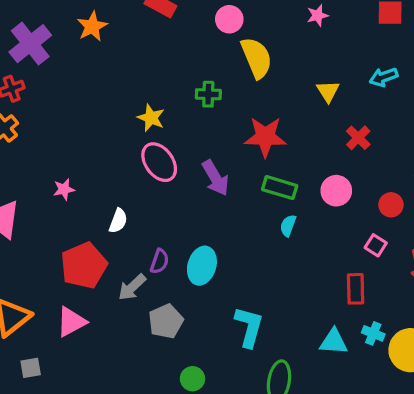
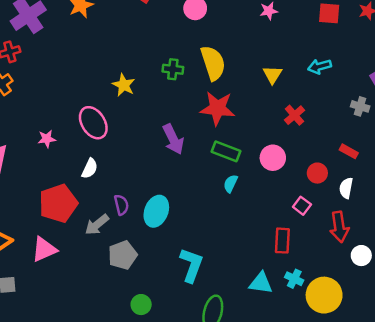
yellow semicircle: (257, 58) -> (213, 63), moved
pink ellipse: (159, 162) -> (93, 123), moved
purple semicircle: (160, 261) -> (121, 205), turned -36

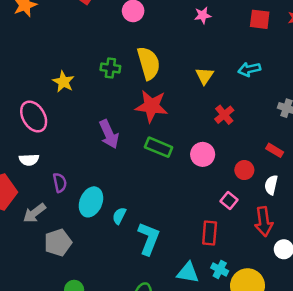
white semicircle: (90, 168) -> (29, 160), turned 60
cyan semicircle: (230, 184) -> (119, 216), moved
purple semicircle: (121, 205) -> (60, 183), moved
cyan L-shape: (191, 265) -> (149, 239), moved

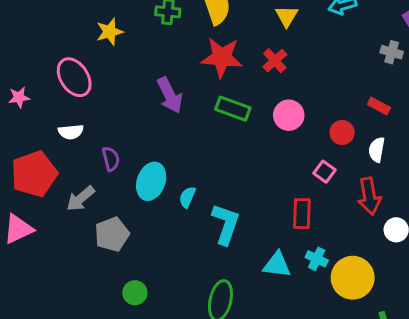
yellow star: (63, 82) -> (110, 32), turned 30
red cross: (224, 115) -> (275, 61), moved

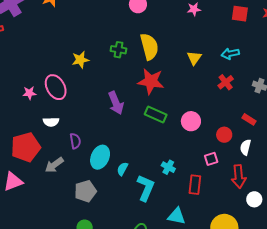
red cross: (275, 61) -> (226, 82), moved
pink star: (19, 97) -> (29, 93), moved
pink square: (324, 172) -> (211, 159), turned 32
gray pentagon: (112, 234) -> (85, 191), moved
cyan cross: (317, 259) -> (168, 167), moved

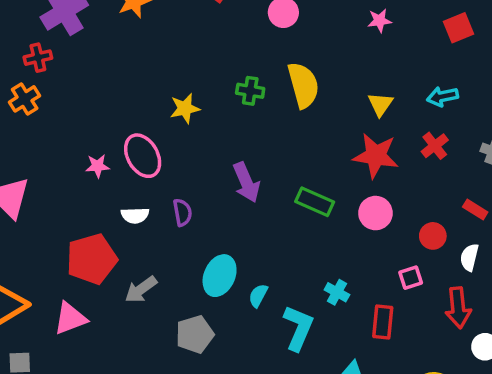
red square: (240, 14) -> (458, 28), turned -30
red star: (151, 81) -> (376, 156), moved
purple semicircle: (75, 141) -> (182, 212), moved

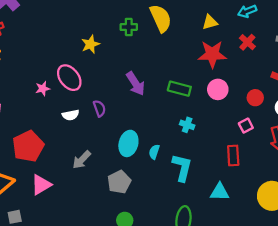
yellow triangle: (380, 104) -> (210, 22), turned 49
red pentagon: (92, 259) -> (28, 146), moved
cyan cross: (337, 292) -> (187, 125), moved

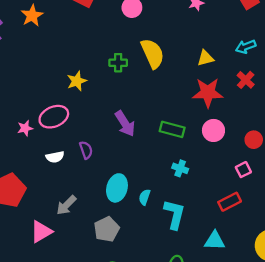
pink ellipse: (69, 78) -> (54, 117), turned -75
red rectangle: (233, 156) -> (230, 202), turned 66
pink triangle: (41, 185) -> (41, 232), moved

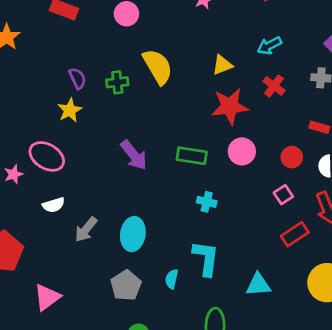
pink ellipse: (54, 117) -> (47, 156), turned 60
purple semicircle: (86, 150) -> (77, 78), moved
cyan semicircle: (145, 197) -> (172, 279), moved
red rectangle: (230, 202) -> (295, 234), moved
gray arrow: (66, 205) -> (86, 229), moved

